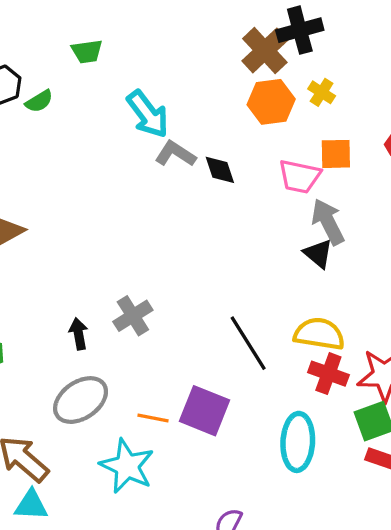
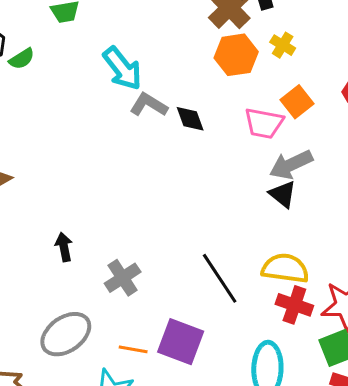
orange square: (336, 154) -> (297, 102), turned -36
gray arrow: (328, 222) -> (291, 165), turned -87
gray cross: (133, 316) -> (123, 278), moved
black arrow: (79, 334) -> (64, 247), moved

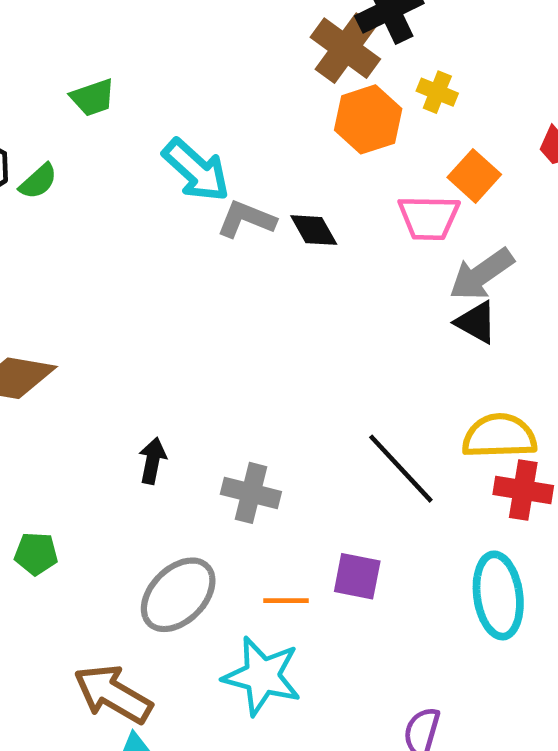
black arrow: (64, 247) -> (152, 461), turned 32
gray cross: (123, 278) -> (251, 493), turned -33
purple square: (181, 342) -> (357, 576), size x0.7

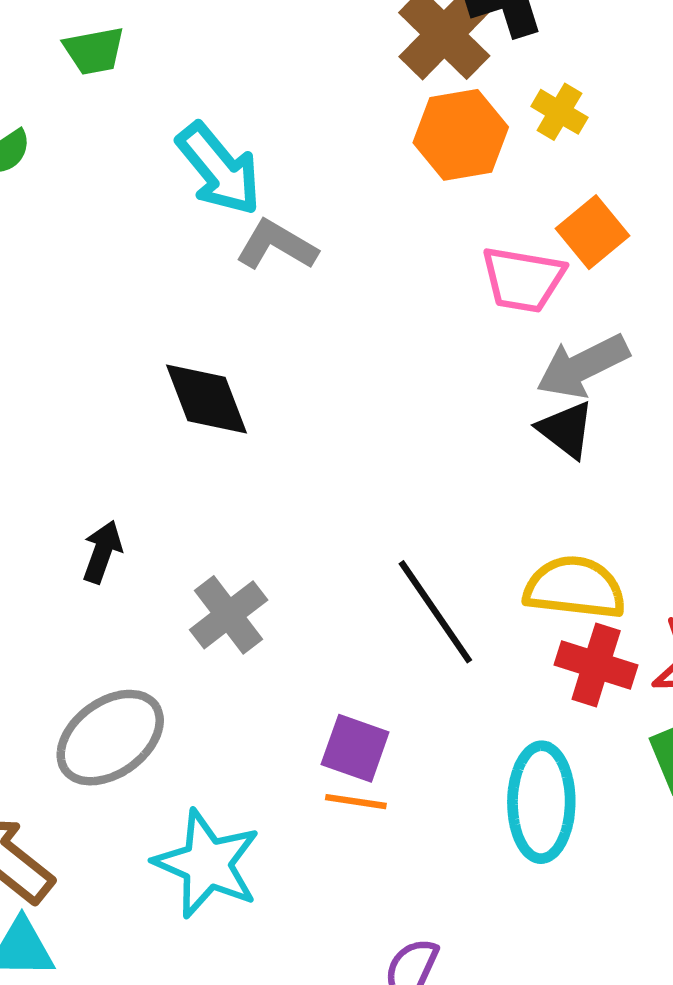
black diamond: (314, 230) -> (206, 399), moved, size x1.4
gray cross: (251, 493) -> (229, 615), turned 30
orange line: (286, 601) -> (356, 802), moved

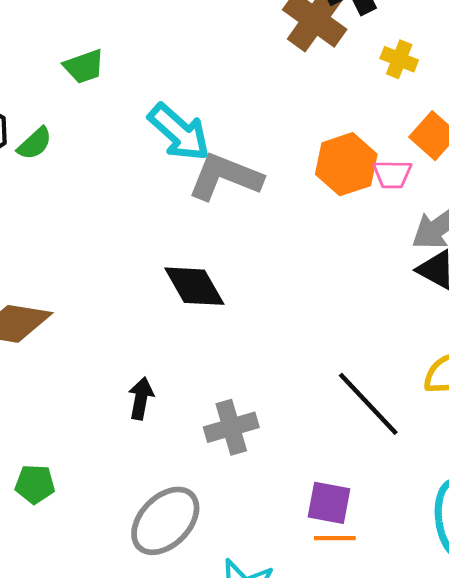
orange hexagon: (461, 135) -> (346, 164), moved
gray L-shape: (277, 245) -> (225, 177), size x1.4
pink trapezoid: (523, 279) -> (392, 174), size x0.7
gray cross: (229, 615) -> (231, 427), turned 30

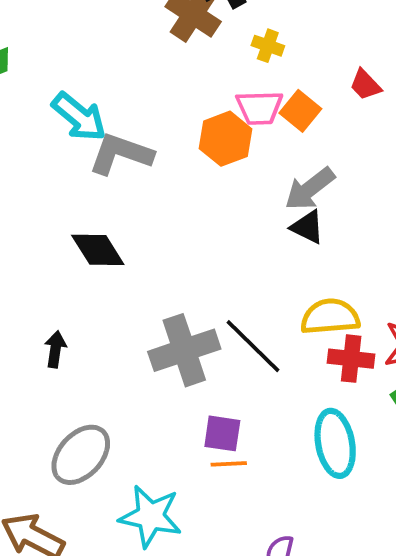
pink trapezoid: (392, 174) -> (259, 108), moved, size x1.4
gray cross: (231, 427) -> (184, 350), moved, size x1.5

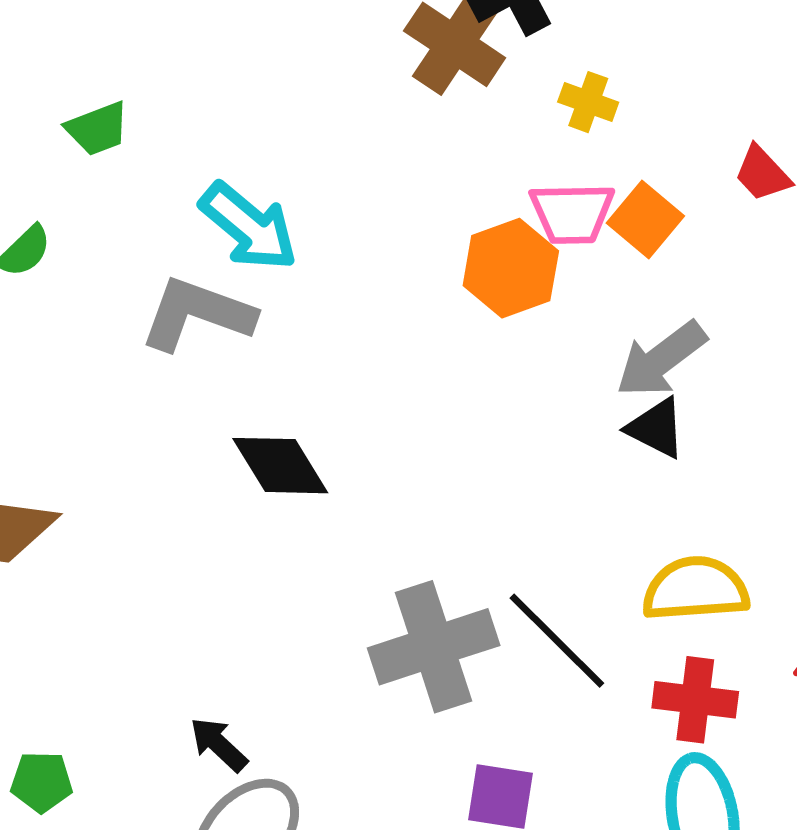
gray L-shape: (121, 154) -> (197, 314), moved
black arrow: (55, 349) -> (219, 744), moved, turned -56
red cross: (351, 359) -> (695, 700), moved

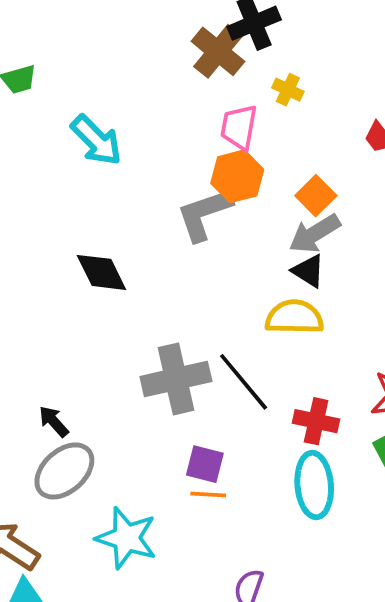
pink trapezoid: (572, 213) -> (239, 127), moved, turned 96
orange square: (645, 219) -> (316, 196), moved
gray L-shape: (197, 314) -> (204, 214), moved, turned -44
yellow semicircle: (696, 589) -> (294, 317), moved

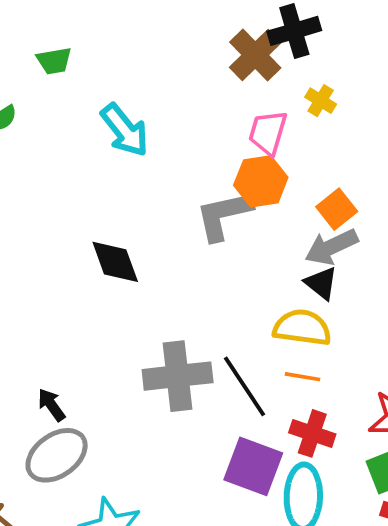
purple square: (205, 464) -> (253, 466), moved, size x1.5
orange line: (208, 495) -> (302, 377), moved

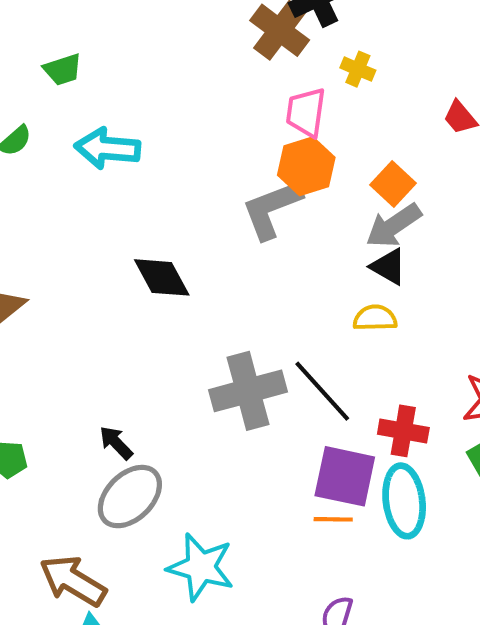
cyan arrow: (125, 130) -> (108, 148), moved, turned 142
yellow semicircle: (302, 328) -> (375, 318), size x0.7
orange line: (302, 377) -> (333, 519), moved

